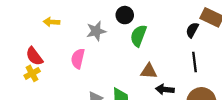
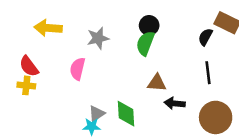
black circle: (125, 15) -> (149, 25), moved
yellow arrow: (52, 22) -> (48, 28), size x1.5
yellow cross: (32, 73) -> (26, 85), turned 35

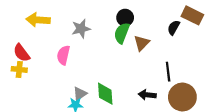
black line: (208, 73) -> (168, 72), moved
brown triangle: (157, 83) -> (142, 43), moved, turned -49
black arrow: (175, 103) -> (147, 95), moved

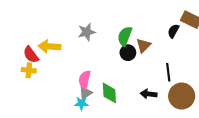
black circle: (125, 18) -> (128, 53), moved
yellow arrow: (38, 20) -> (49, 46), moved
pink semicircle: (63, 55) -> (85, 80), moved

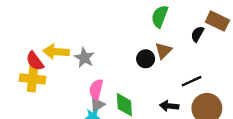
gray star: (87, 32) -> (84, 58), moved, turned -30
green semicircle: (125, 36) -> (160, 16), moved
yellow cross: (29, 70) -> (33, 79), size x1.5
black line: (168, 72) -> (192, 81), turned 72

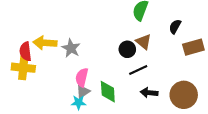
brown rectangle: (217, 21) -> (193, 47), moved, turned -42
brown triangle: (163, 51) -> (144, 42), turned -35
red semicircle: (35, 61) -> (25, 51), turned 30
black line: (192, 81) -> (138, 70), moved

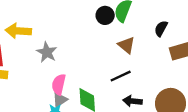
yellow arrow: (45, 43) -> (18, 31), moved
black circle: (127, 49) -> (105, 15), moved

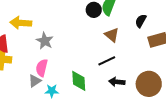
pink semicircle: (59, 84) -> (42, 68), moved
gray triangle: (60, 100) -> (35, 81), moved

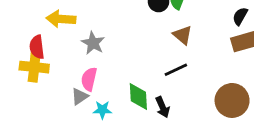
black semicircle: (141, 21) -> (240, 16), moved
black arrow: (117, 82) -> (163, 107), moved, turned -119

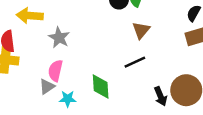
brown triangle: (183, 35) -> (141, 30), turned 30
black arrow: (163, 107) -> (161, 96), moved

